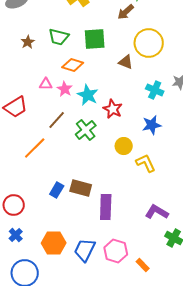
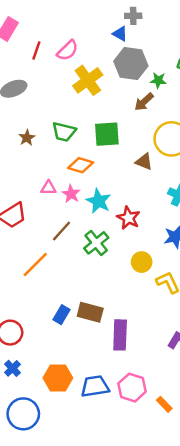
blue trapezoid: (85, 250) -> (95, 386), turned 55

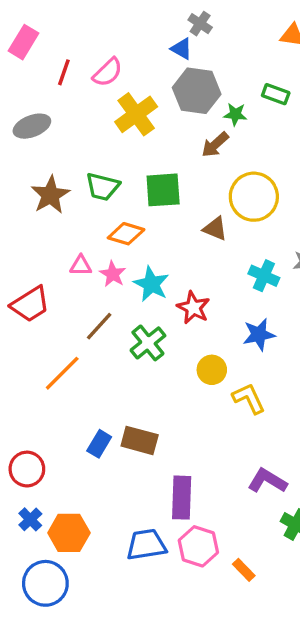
gray cross: (133, 16) -> (200, 24), turned 35
brown star: (27, 138) -> (50, 195), size x1.6
purple rectangle: (120, 335) -> (182, 498), moved
orange hexagon: (58, 378) -> (69, 533), moved

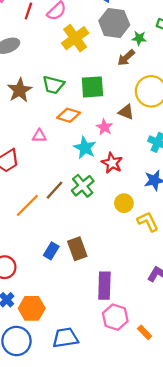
pink star: (113, 274) -> (104, 127), moved
brown line: (99, 326) -> (54, 190), moved
brown rectangle: (140, 440) -> (77, 249), turned 55
blue trapezoid: (146, 545) -> (65, 338), moved

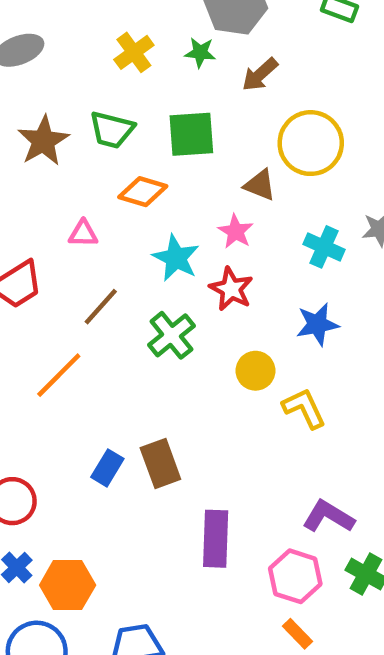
yellow cross: (75, 38) -> (134, 52), moved, size x0.7
green star: (139, 38) -> (200, 52), moved
pink star: (104, 127) -> (236, 231), moved
brown line: (54, 190) -> (101, 307), moved
pink hexagon: (115, 317) -> (295, 576), moved

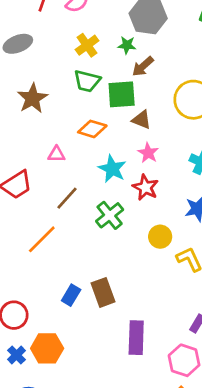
brown arrow: (260, 75) -> (143, 66), moved
green trapezoid: (112, 130) -> (87, 81), moved
brown triangle: (260, 185) -> (142, 120), moved
orange hexagon: (68, 585) -> (47, 348), moved

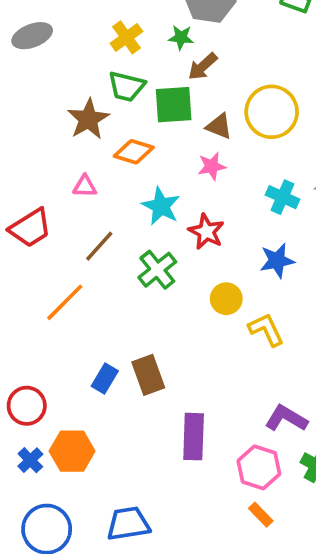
brown star: (32, 98) -> (88, 119), moved
brown triangle: (142, 120) -> (219, 126), moved
pink star: (148, 153) -> (212, 166), moved, turned 30

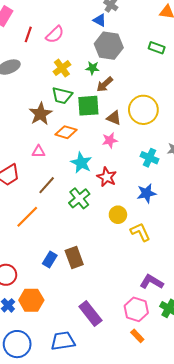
purple rectangle: (194, 437) -> (90, 313), moved, turned -40

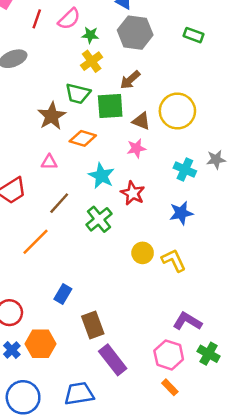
yellow cross: (62, 68) -> (92, 61), moved
green star: (92, 68) -> (90, 35), moved
yellow circle: (118, 215) -> (143, 253), moved
brown rectangle: (74, 257) -> (93, 325), moved

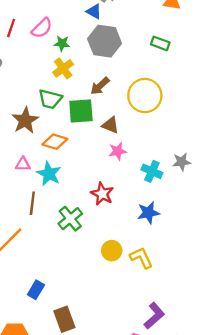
yellow circle: (177, 111) -> (145, 96), moved
pink star: (136, 148) -> (118, 151), moved
cyan star: (101, 176) -> (49, 174), moved
brown line: (59, 203) -> (32, 203), turned -35
purple L-shape: (187, 321) -> (154, 316), turned 108

